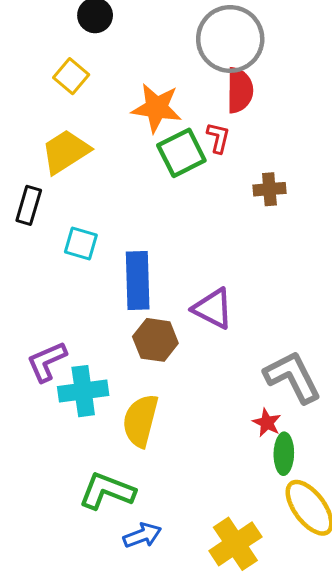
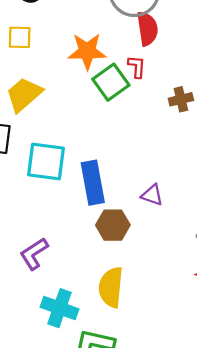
yellow square: (71, 76) -> (20, 37), turned -30
cyan square: (81, 244) -> (46, 162), size x1.6
purple triangle: (213, 309) -> (152, 195), size x0.7
cyan cross: (83, 391) -> (60, 308), moved, turned 36

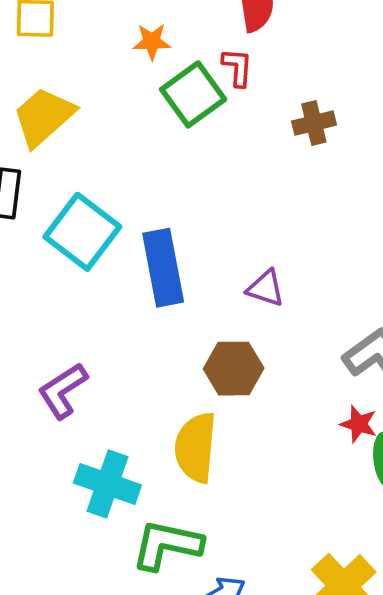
orange star: (87, 51) -> (152, 42), size x0.6
cyan square: (46, 162) -> (82, 232), turned 30
brown hexagon: (113, 225) -> (234, 369), moved

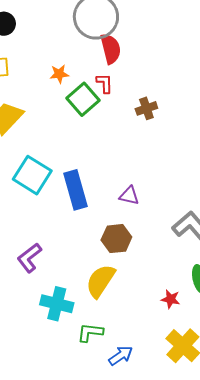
red star: (359, 424) -> (171, 299), moved
yellow semicircle: (196, 447) -> (100, 281), turned 33
green L-shape: (167, 545) -> (90, 332), size x0.7

